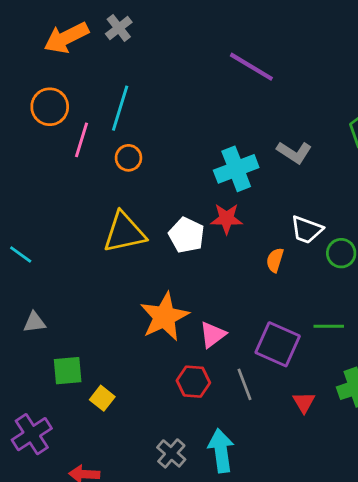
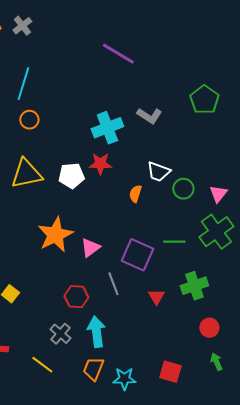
white pentagon: (186, 235) -> (71, 176), turned -30
red hexagon: (193, 382) -> (76, 297), moved

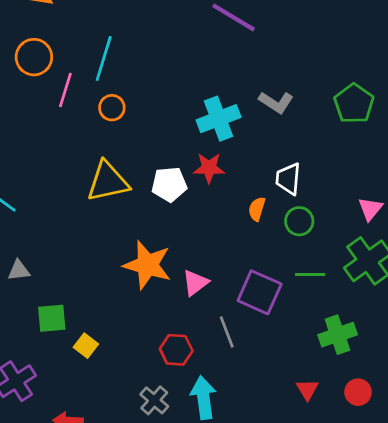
green pentagon: (204, 100) -> (354, 104), moved
white trapezoid: (158, 172) -> (288, 179), turned 75
green circle: (183, 189) -> (299, 221), moved
orange star: (55, 235) -> (147, 265), turned -30
red triangle: (156, 297) -> (307, 389), moved

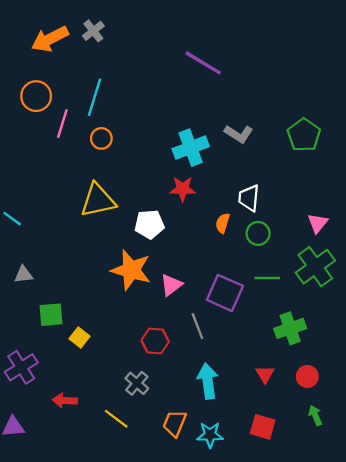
white pentagon: (169, 184) -> (149, 224), moved
cyan arrow: (203, 398) -> (208, 381), moved

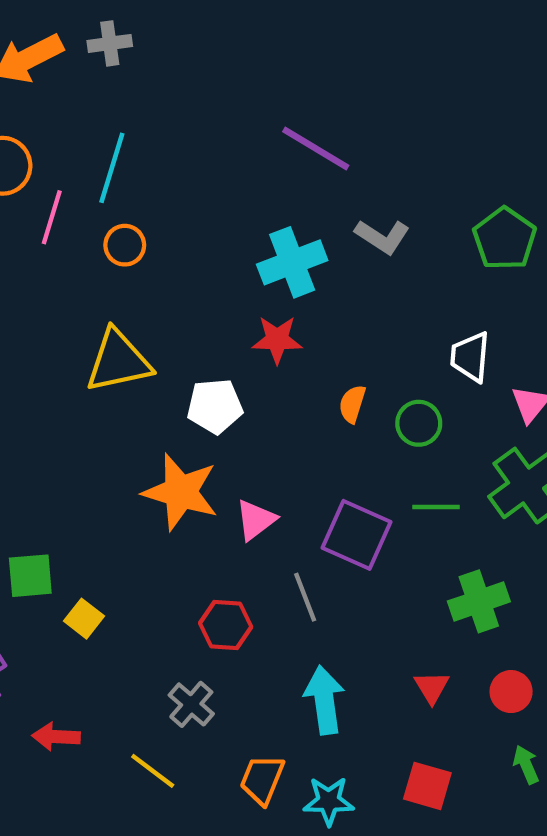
gray cross: (93, 31) -> (110, 43), turned 30
purple line: (203, 63) -> (316, 149), moved
white trapezoid: (249, 198) -> (470, 357), moved

